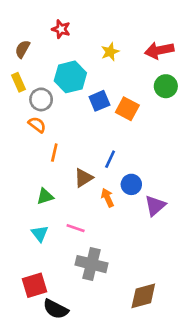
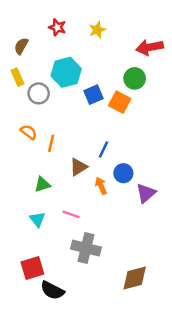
yellow star: (110, 52) -> (97, 30), moved
green circle: (166, 86) -> (135, 78), moved
orange semicircle: (37, 125) -> (29, 132), moved

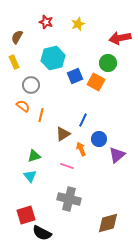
gray circle: (39, 93) -> (31, 85), moved
green triangle: (42, 184) -> (34, 156), moved
pink line: (71, 214) -> (67, 166), moved

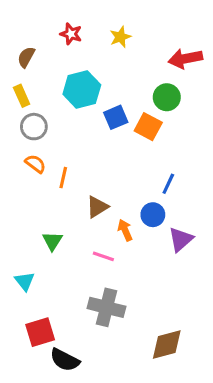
gray circle: (31, 85) -> (34, 127), moved
blue line: (83, 120) -> (168, 184), moved
green triangle: (34, 156) -> (52, 241), turned -40
cyan triangle: (30, 176) -> (25, 281), moved

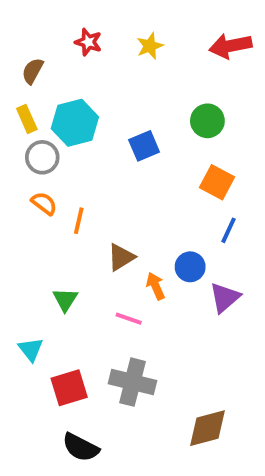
red arrow: (185, 59) -> (230, 46), moved
cyan hexagon: (82, 90) -> (75, 123), moved
orange square: (148, 127) -> (217, 182), moved
blue line: (168, 184) -> (229, 230), moved
red square: (40, 332) -> (69, 388), moved

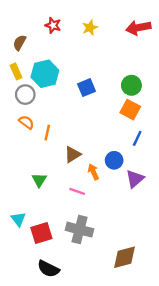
green circle: (207, 121) -> (131, 85), moved
cyan triangle: (31, 349) -> (18, 219), moved

